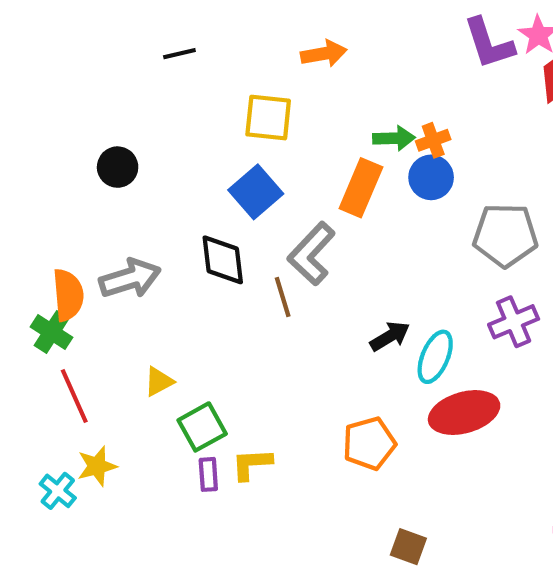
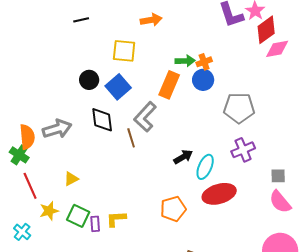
black circle: (118, 167) -> (89, 80), moved
green square: (202, 427) -> (78, 216), moved, turned -35
yellow star: (97, 466) -> (49, 211), moved

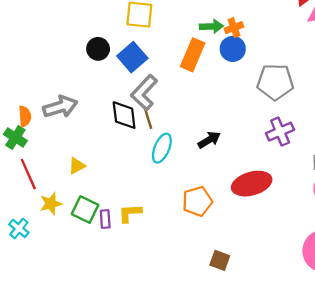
gray L-shape: (145, 117) -> (144, 93), moved
black diamond: (102, 120) -> (124, 115), moved
orange semicircle: (27, 137) -> (25, 116), size x0.7
cyan ellipse: (205, 167) -> (162, 148), moved

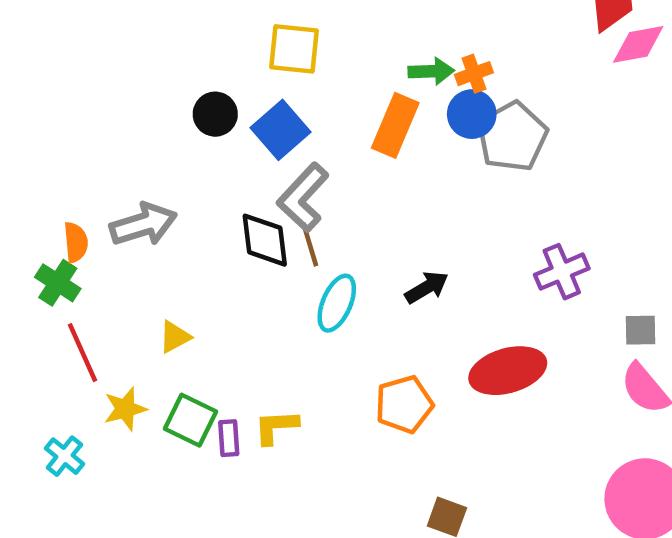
gray pentagon: (275, 82) -> (512, 137), moved, turned -30

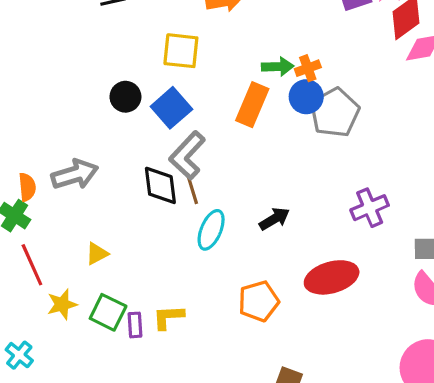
cyan cross: (65, 456) -> (19, 355), moved

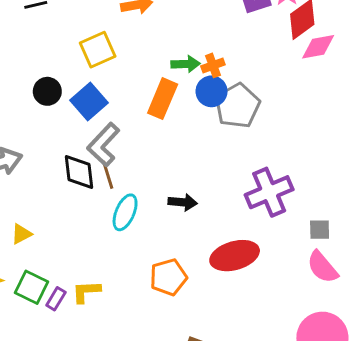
yellow square: (181, 51) -> (98, 50), turned -30
purple cross: (370, 208) -> (269, 192), size x1.4
black arrow: (274, 219) -> (183, 202), turned 36
purple rectangle: (135, 325) -> (56, 299), turned 35

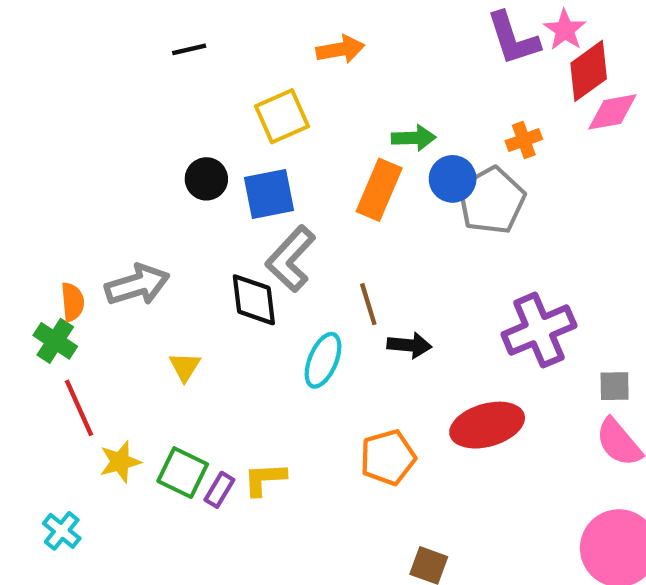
orange cross: (213, 65) -> (524, 140), moved
blue square: (89, 101) -> (269, 194), turned 30
brown line: (108, 175) -> (368, 304), moved
yellow triangle: (21, 234) -> (185, 367), moved, turned -30

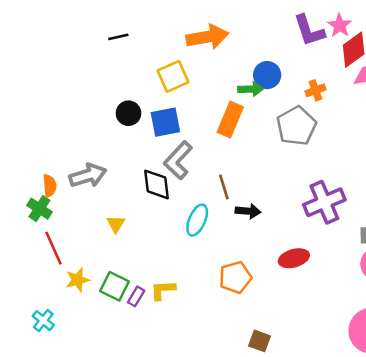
orange arrow: (340, 49) -> (207, 37), size x1.5
blue circle: (453, 179) -> (267, 75), moved
red ellipse: (487, 425) -> (294, 258), size x0.7

